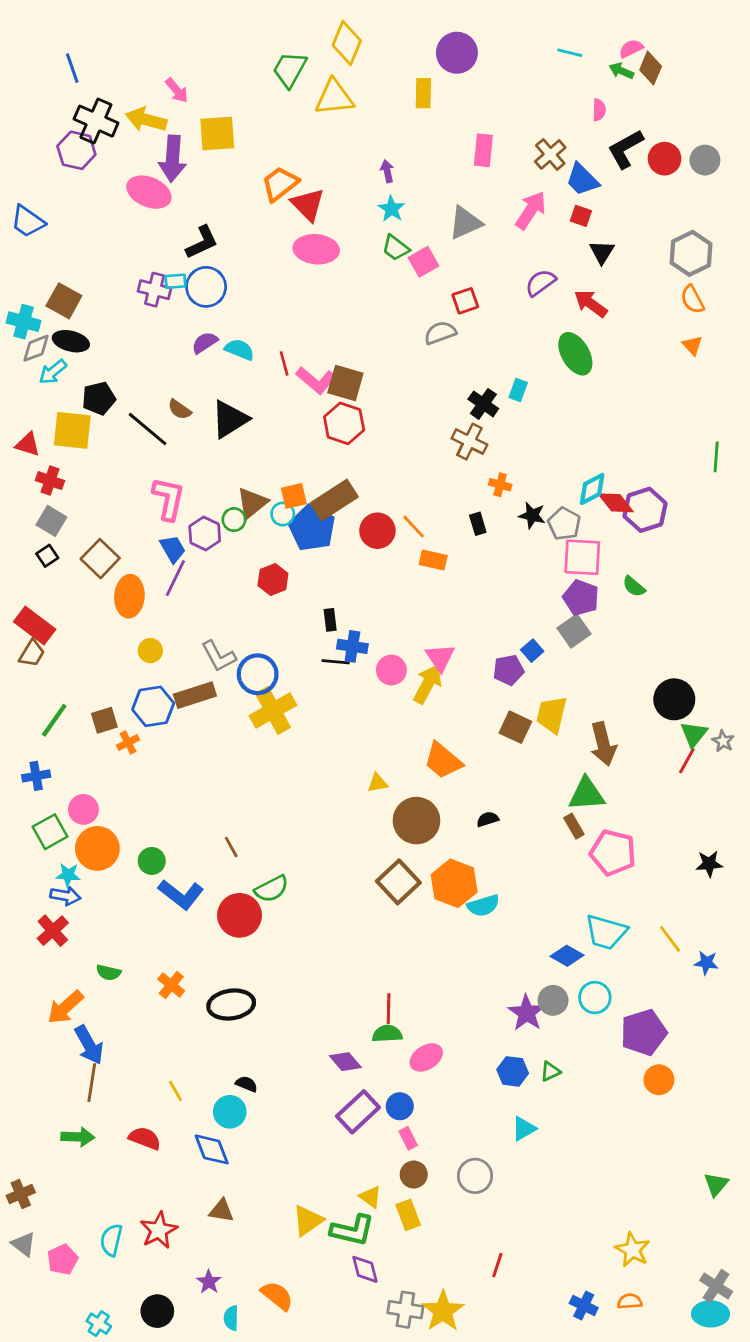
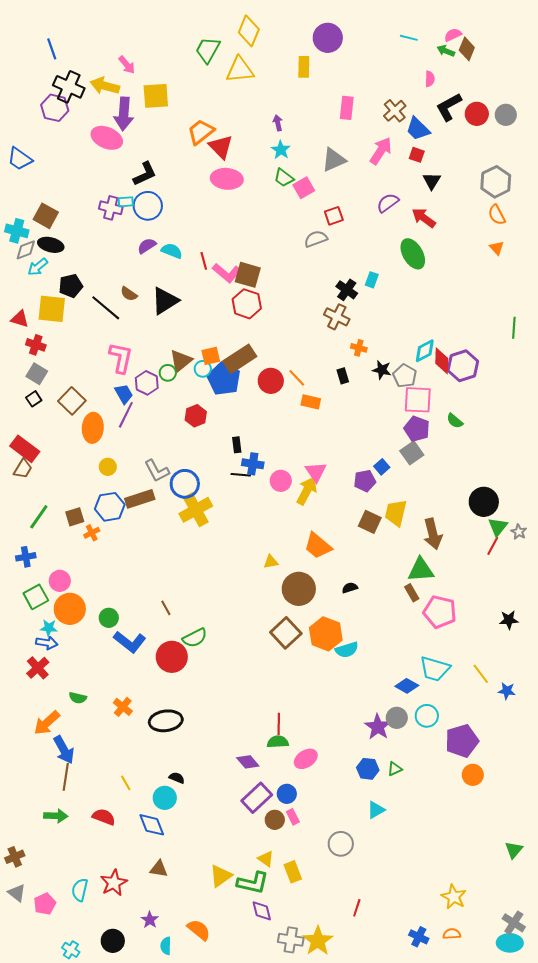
red diamond: (616, 503) -> (442, 361), turned 40
brown circle: (414, 1175) -> (275, 820), moved

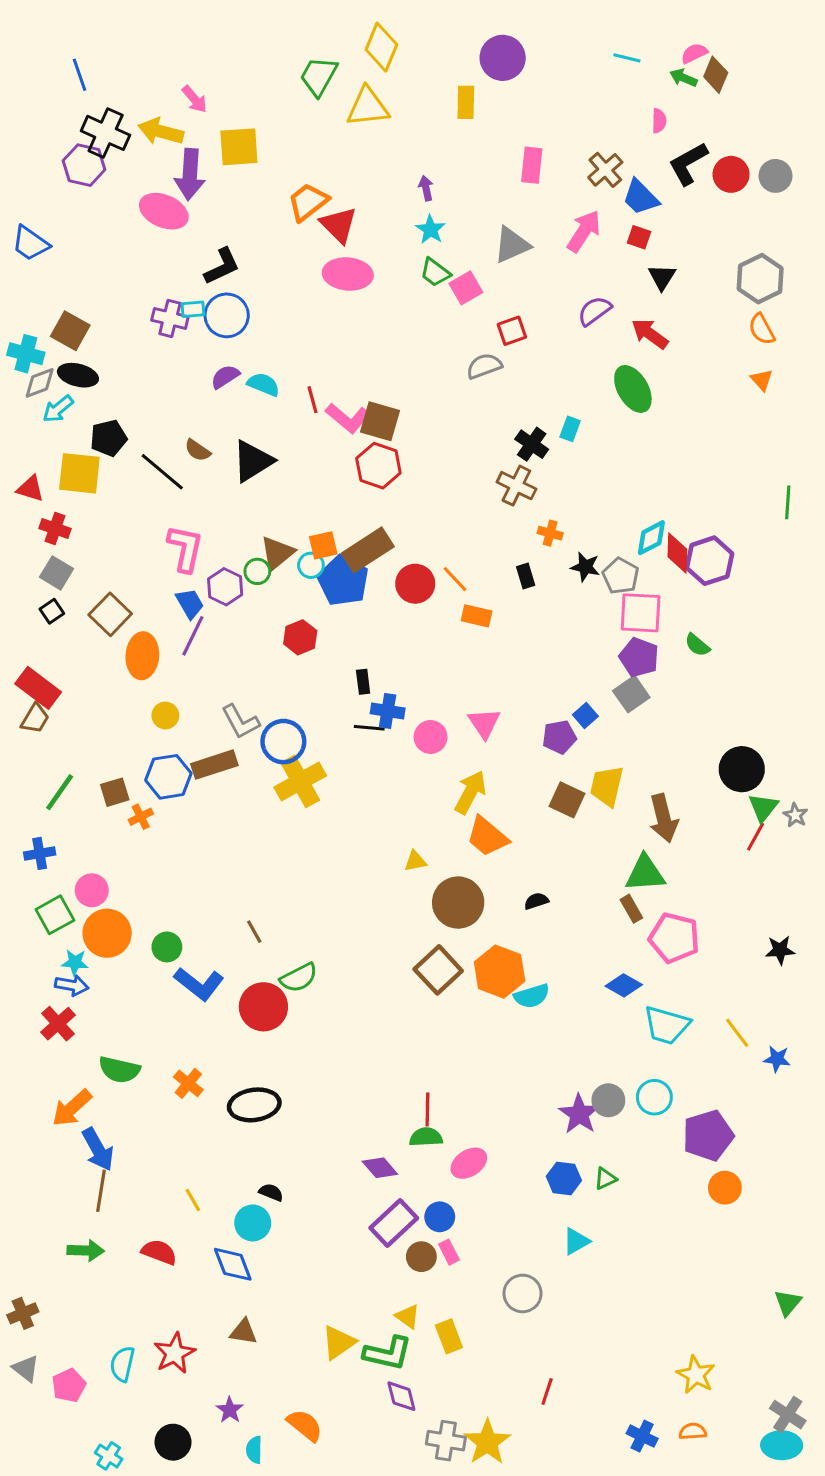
yellow arrow: (307, 491) -> (470, 792), moved
blue diamond: (407, 686) -> (624, 985), moved
green semicircle: (78, 698) -> (119, 1070), size x1.5

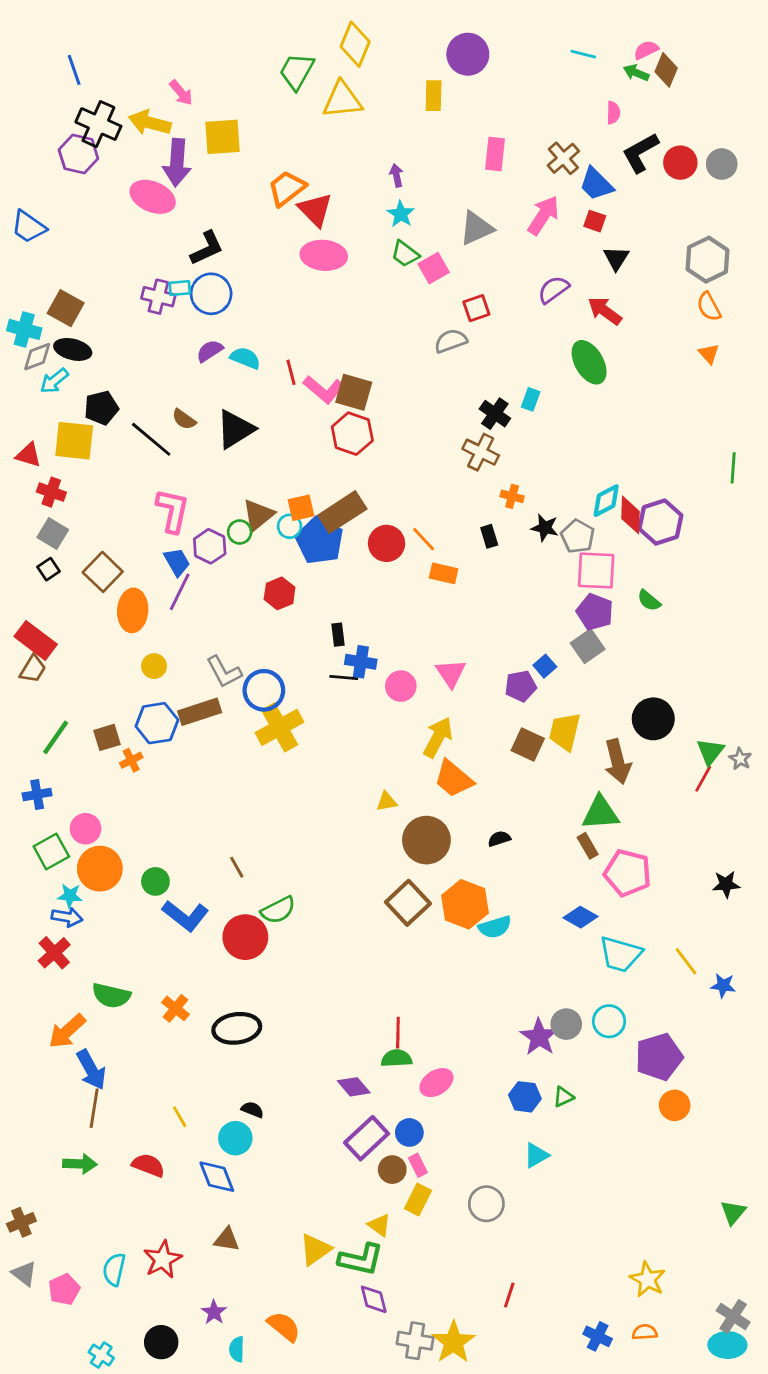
black circle: (742, 769) -> (653, 719), moved
yellow rectangle: (449, 1336) -> (418, 1200), moved, turned 48

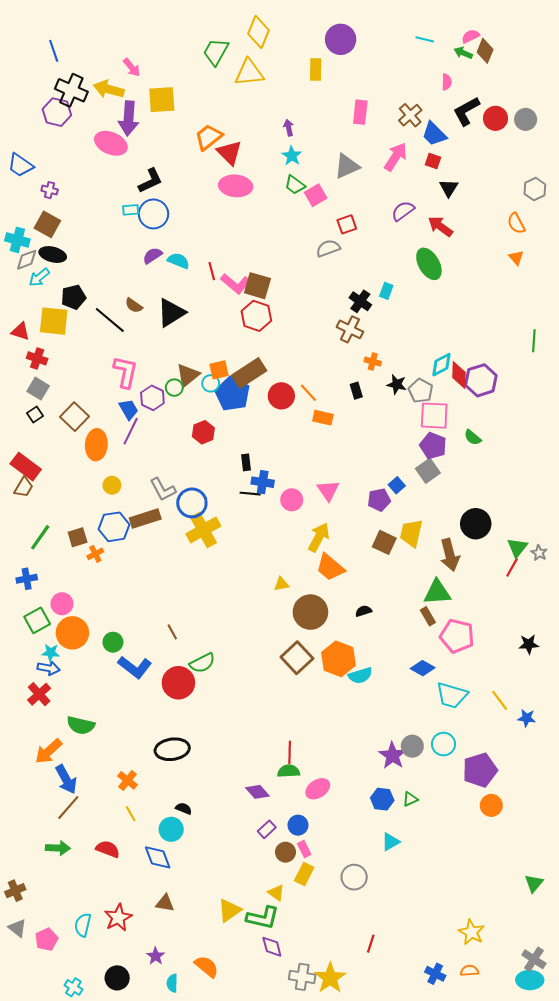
gray hexagon: (707, 260) -> (535, 189), moved, size x0.7
purple cross: (158, 297) -> (50, 190), moved, size x0.7
orange cross: (175, 1008) -> (128, 780), moved
brown line: (94, 1108) -> (68, 807), turned 32
purple rectangle: (367, 1138) -> (267, 829), size x0.6

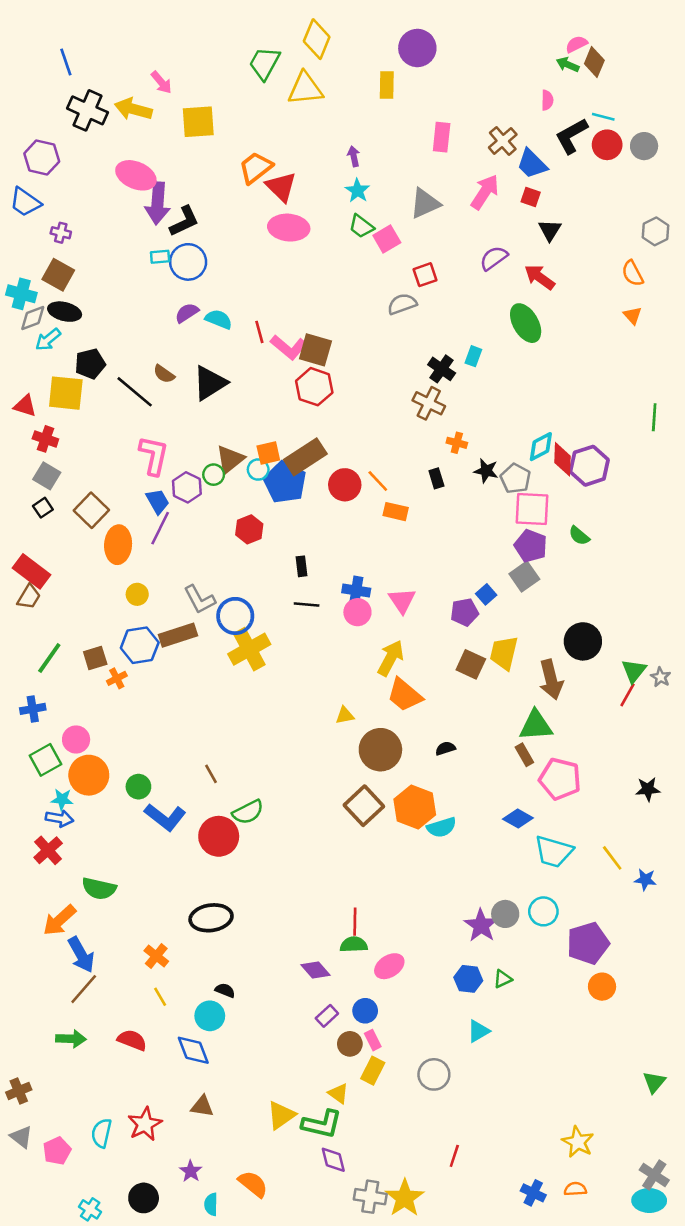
cyan line: (425, 39) -> (603, 117), moved
purple hexagon: (57, 112) -> (42, 158), moved
purple arrow: (129, 118) -> (158, 203), moved
blue cross: (263, 482) -> (356, 590), moved

